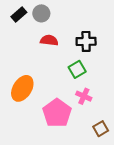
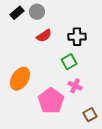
red semicircle: (49, 40) -> (44, 36), turned 140

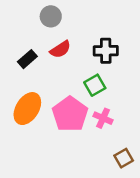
black rectangle: (17, 13) -> (27, 59), moved
pink pentagon: (51, 101) -> (70, 114), moved

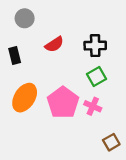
gray circle: (51, 16) -> (25, 18), moved
black rectangle: (27, 59) -> (15, 55), moved, turned -63
green square: (95, 85) -> (96, 77), moved

